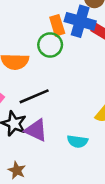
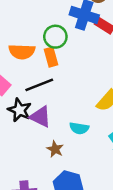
orange rectangle: (57, 25) -> (51, 57), moved
brown star: (17, 170) -> (55, 149), moved

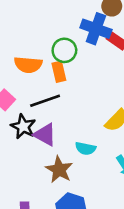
brown star: (55, 149) -> (59, 170), size x1.5

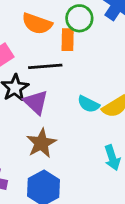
cyan semicircle: (85, 148) -> (88, 104), moved

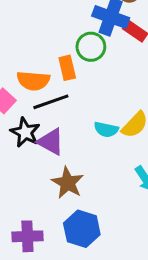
green circle: (79, 18) -> (91, 47), moved
orange semicircle: (37, 24) -> (33, 81), moved

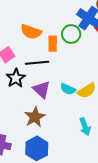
orange semicircle: (33, 81) -> (31, 32), moved
purple triangle: (51, 142) -> (42, 90), moved

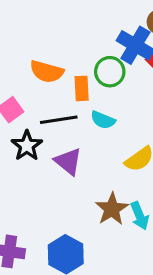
cyan semicircle: (68, 89) -> (103, 120), moved
brown star: (35, 117) -> (112, 209), moved

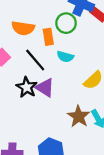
black line: (59, 120) -> (35, 60), turned 65
black star: (27, 146) -> (27, 87), moved

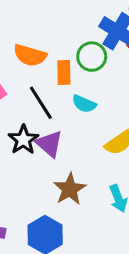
brown star: (79, 116) -> (70, 189), moved

